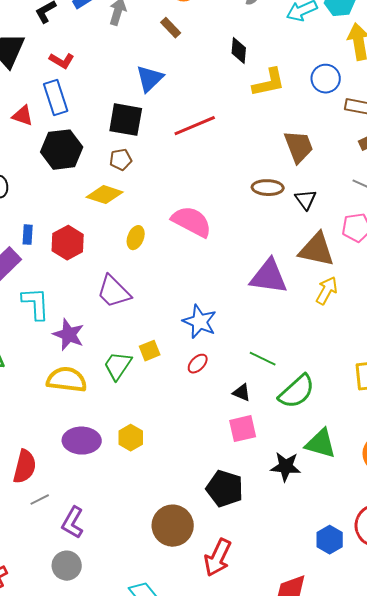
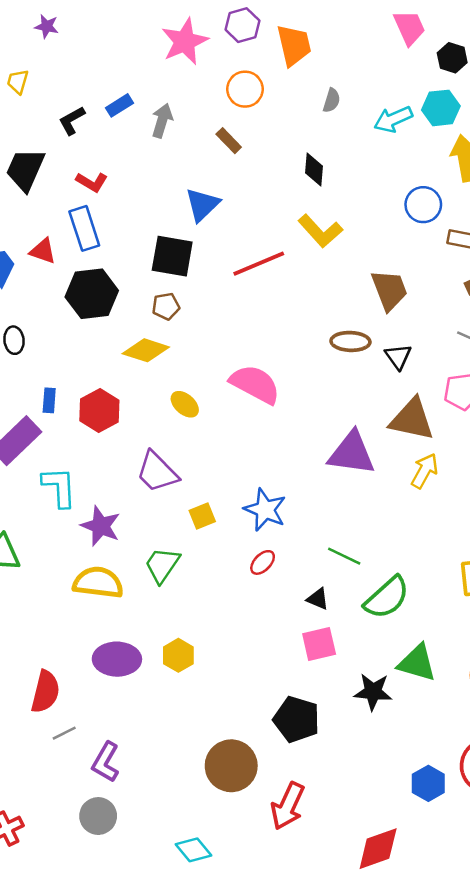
yellow L-shape: (269, 83) -> (320, 231), moved, turned 60
yellow ellipse: (136, 238) -> (185, 404), turned -70
yellow square: (150, 351) -> (202, 516), moved

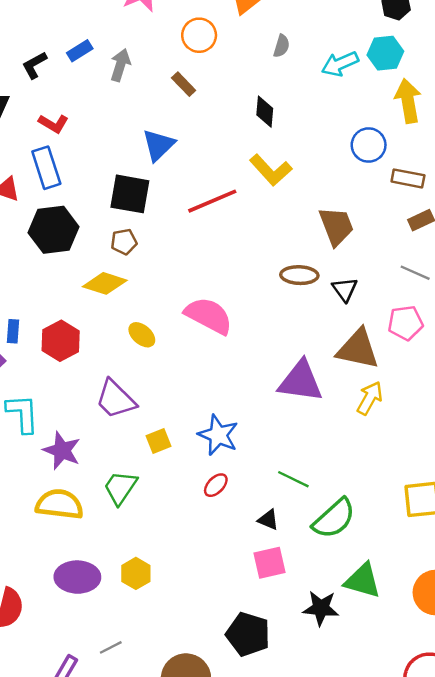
gray line: (64, 733) -> (111, 647), moved

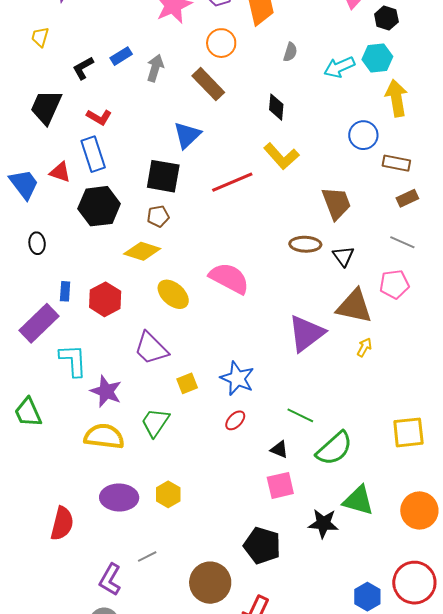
brown rectangle: (184, 84) -> (208, 84), size x1.6
yellow ellipse: (142, 335) -> (173, 294), size x1.4
purple triangle: (301, 381) -> (306, 333), turned -45
yellow arrow: (370, 398) -> (364, 347), size x0.7

